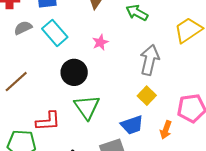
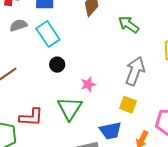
pink star: (100, 42) -> (88, 84), moved
black circle: (74, 72) -> (57, 65), moved, size x0.6
yellow square: (147, 96) -> (128, 105), turned -30

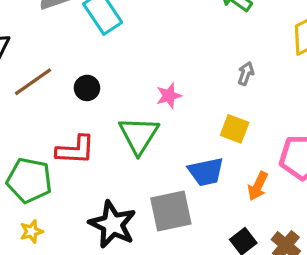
black circle: (57, 65) -> (87, 88), moved
gray arrow: (135, 71) -> (246, 74), size x0.5

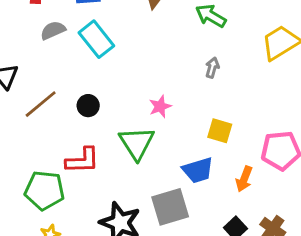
gray arrow: (246, 74) -> (212, 68), moved

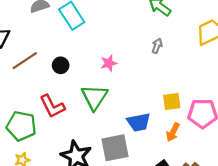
pink star: (160, 106) -> (109, 63), moved
yellow square: (220, 131) -> (172, 101), moved, turned -30
red L-shape: (82, 160) -> (52, 106), turned 60

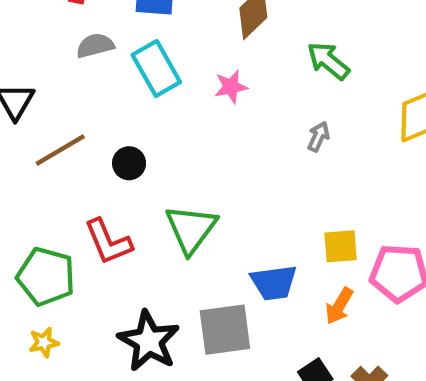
pink star: (109, 63) -> (231, 87), moved

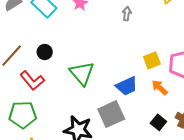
red L-shape: (108, 242) -> (32, 81), moved
orange arrow: (339, 306) -> (160, 88), turned 120

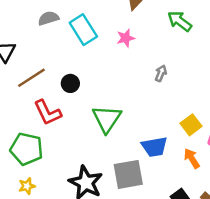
gray arrow: (127, 14) -> (161, 73), moved
yellow square: (152, 60) -> (191, 125), turned -30

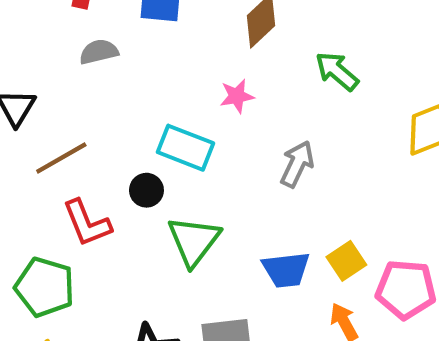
cyan rectangle: (83, 30) -> (186, 148), moved, turned -40
gray arrow: (161, 73) -> (297, 164), size x1.5
black circle: (70, 83) -> (146, 190), moved
blue trapezoid: (154, 147) -> (286, 270), moved

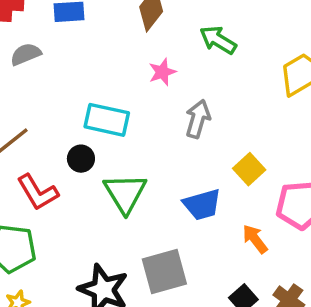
pink star: (237, 96) -> (162, 72), moved
yellow square: (346, 261) -> (249, 169), moved

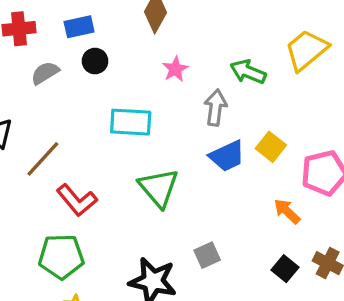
green arrow: (218, 40) -> (248, 72), moved
black circle: (81, 159) -> (95, 61), moved
blue trapezoid: (202, 205) -> (227, 156), moved
gray square: (164, 271) -> (207, 255), size x0.6

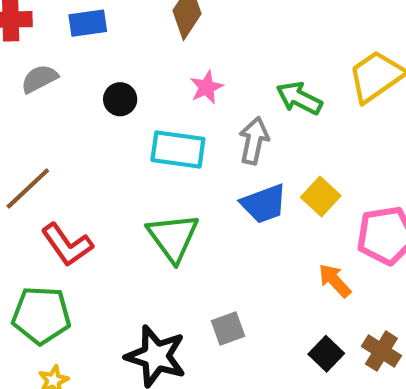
black circle: (95, 61) -> (120, 99), moved
cyan rectangle: (131, 122) -> (178, 150), moved

